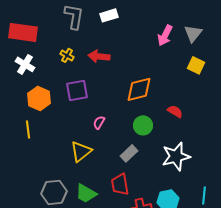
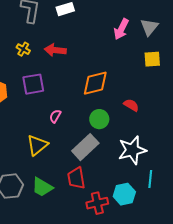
yellow square: (196, 65) -> (152, 59), turned -30
gray rectangle: (129, 153) -> (85, 147), size x1.5
cyan line: (204, 195) -> (150, 179), moved

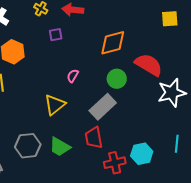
purple square: (33, 84) -> (56, 35), moved, size x0.6
red semicircle: (131, 105) -> (149, 65), size x1.8
white star: (132, 150) -> (172, 93), moved
cyan line: (150, 179) -> (177, 144), moved

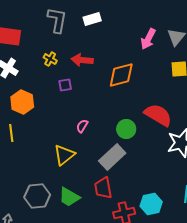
orange diamond: (113, 43) -> (121, 75), moved

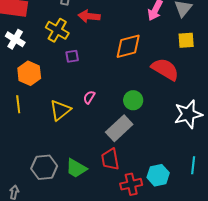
yellow cross: (50, 59) -> (57, 30), size x1.6
red arrow: (82, 60) -> (89, 16), moved
red semicircle: (158, 115) -> (165, 69), moved
yellow triangle: (64, 155) -> (60, 110), moved

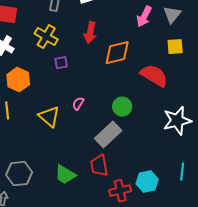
red arrow: (89, 16) -> (90, 33), moved, turned -85
yellow triangle: (60, 110) -> (49, 117), turned -40
gray hexagon: (44, 167) -> (19, 174), moved

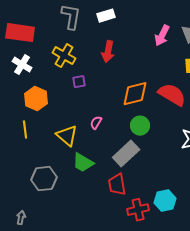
orange diamond: (117, 53) -> (135, 94), moved
gray hexagon: (19, 174) -> (44, 179), moved
green trapezoid: (65, 175) -> (83, 163), moved

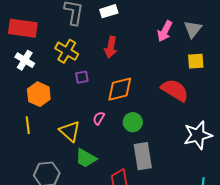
orange diamond: (135, 94) -> (120, 89), moved
green circle: (140, 126) -> (133, 122), moved
gray rectangle: (126, 154) -> (143, 156), moved, turned -56

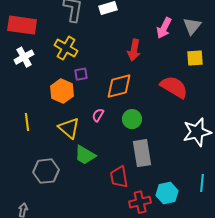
red arrow: (111, 47) -> (134, 50), moved
white cross: (25, 60) -> (24, 57), turned 30
orange hexagon: (39, 94) -> (62, 91), moved

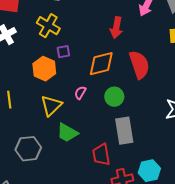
red semicircle: (174, 87) -> (139, 65), moved, turned 40
yellow triangle: (69, 128) -> (51, 106), turned 35

